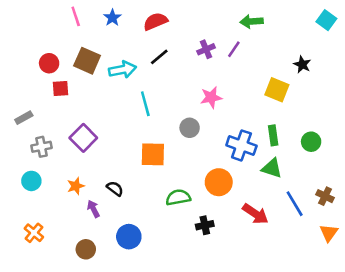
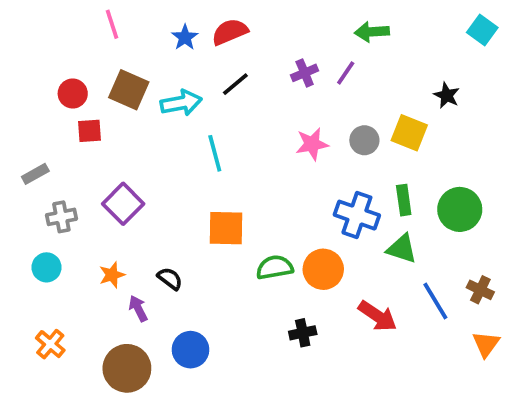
blue star: (112, 18) -> (185, 37), moved
gray circle: (190, 128) -> (364, 140), moved
green circle: (311, 142) -> (460, 209), size x1.5
green semicircle: (178, 197) -> (275, 267), moved
brown circle: (86, 249) -> (127, 368), size x1.6

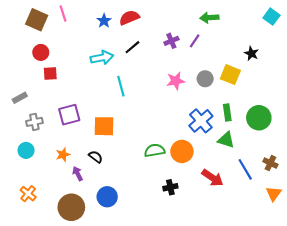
brown square: (129, 90) -> (37, 20), moved
purple square: (123, 204) -> (69, 115), turned 30
blue cross: (357, 215) -> (201, 121), turned 30
orange square: (226, 228) -> (104, 126), moved

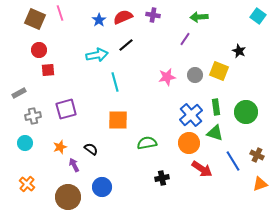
purple cross: (171, 41) -> (153, 15), moved, turned 32
orange square: (104, 126) -> (118, 120), moved
orange circle: (182, 151) -> (189, 143), moved
orange triangle: (274, 194) -> (260, 184), turned 35

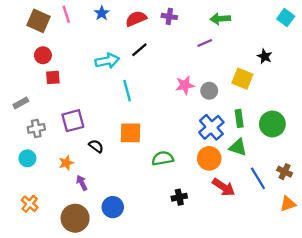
blue star: (99, 20) -> (102, 13), moved
purple line: (185, 39) -> (205, 43), turned 32
gray circle: (195, 75) -> (209, 91), moved
black semicircle: (91, 149) -> (96, 146), moved

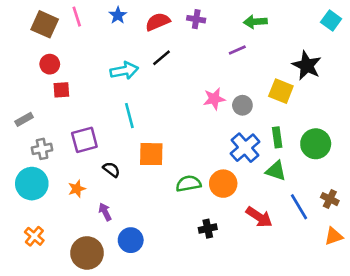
black star: (265, 56) -> (307, 65), size x1.6
cyan line: (127, 91) -> (129, 116), moved
cyan circle: (27, 158) -> (32, 184), size x1.6
orange circle: (209, 158) -> (223, 184), moved
purple arrow: (82, 183) -> (105, 212), moved

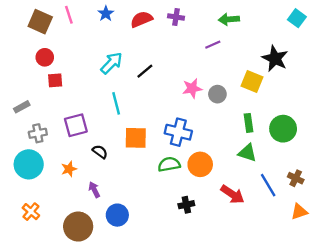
black line: (162, 58) -> (145, 71), moved
cyan arrow: (124, 71) -> (112, 63), turned -35
blue cross: (245, 148) -> (178, 132), moved, turned -35

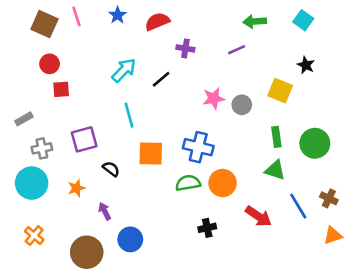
purple cross: (176, 17) -> (185, 48), moved
cyan square: (297, 18) -> (303, 20), moved
black star: (275, 58) -> (306, 65), size x0.6

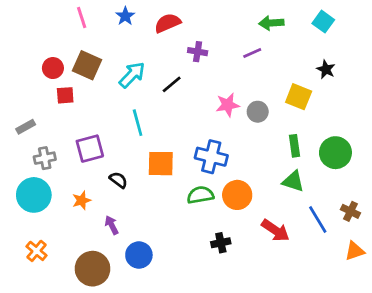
brown square: (44, 24) -> (87, 65), moved

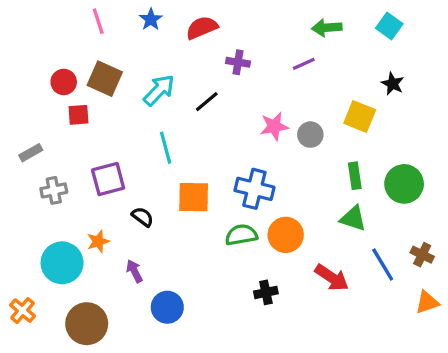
cyan circle: (34, 195) -> (62, 263), moved
orange cross: (37, 251) -> (23, 311), moved
brown circle: (92, 269) -> (87, 324), moved

